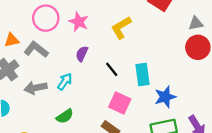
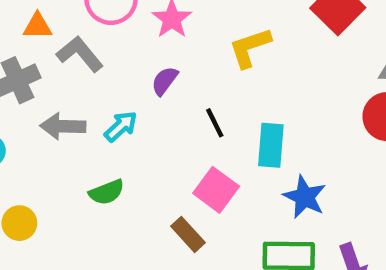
blue star: (165, 97) -> (305, 197), turned 30

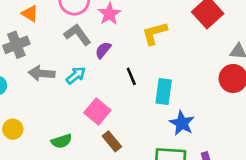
orange triangle: (37, 26) -> (30, 14), turned 30
gray L-shape: (80, 54) -> (77, 35), moved
pink square: (216, 190) -> (97, 112), moved
green semicircle: (107, 192) -> (62, 141), moved

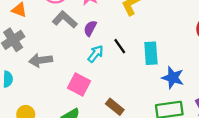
cyan arrow: (76, 75) -> (96, 54), moved
pink square: (97, 112) -> (79, 85), moved

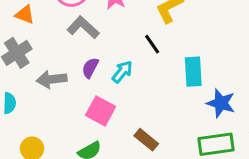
purple semicircle: (90, 28) -> (90, 68), moved
black line: (120, 46) -> (152, 44), moved

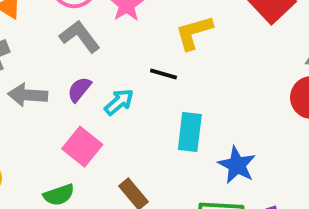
black line: (152, 44) -> (163, 74), turned -50
cyan rectangle: (193, 72) -> (190, 132), moved

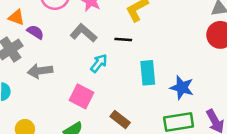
gray L-shape: (80, 37) -> (84, 33), moved
purple semicircle: (79, 89) -> (35, 32), moved, turned 96

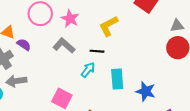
cyan arrow: (99, 63) -> (88, 70), moved
gray arrow: (40, 71) -> (16, 81), moved

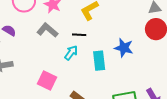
blue star: (146, 91) -> (124, 48), moved

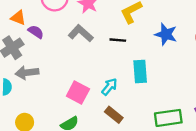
blue star: (124, 48) -> (166, 34), moved
cyan arrow: (71, 53) -> (109, 87), moved

